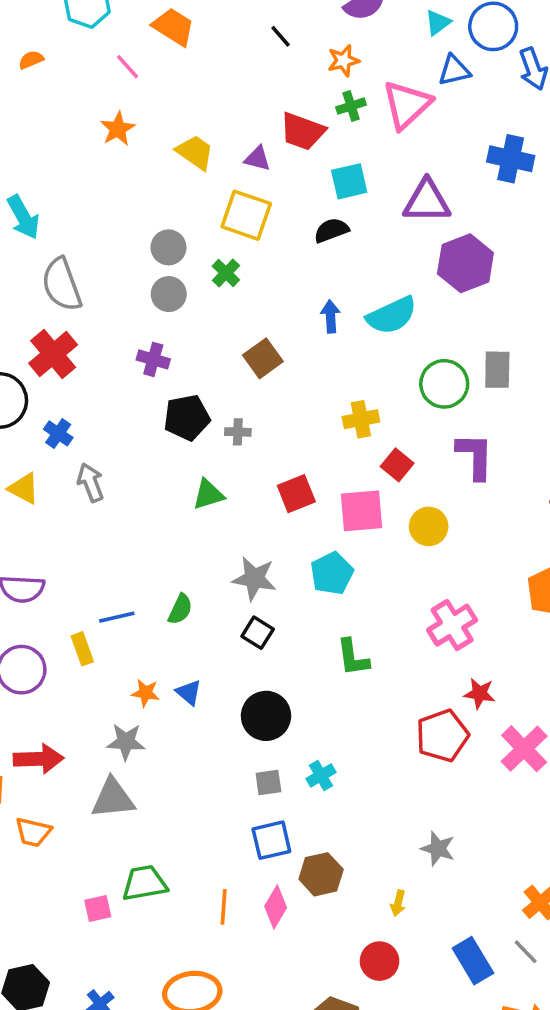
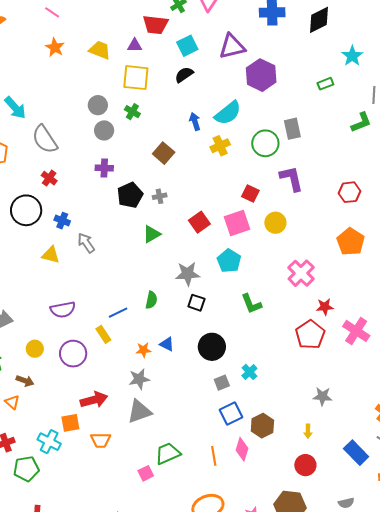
red cross: (53, 354) -> (49, 178), size x0.6
yellow cross: (361, 419) -> (220, 146), moved

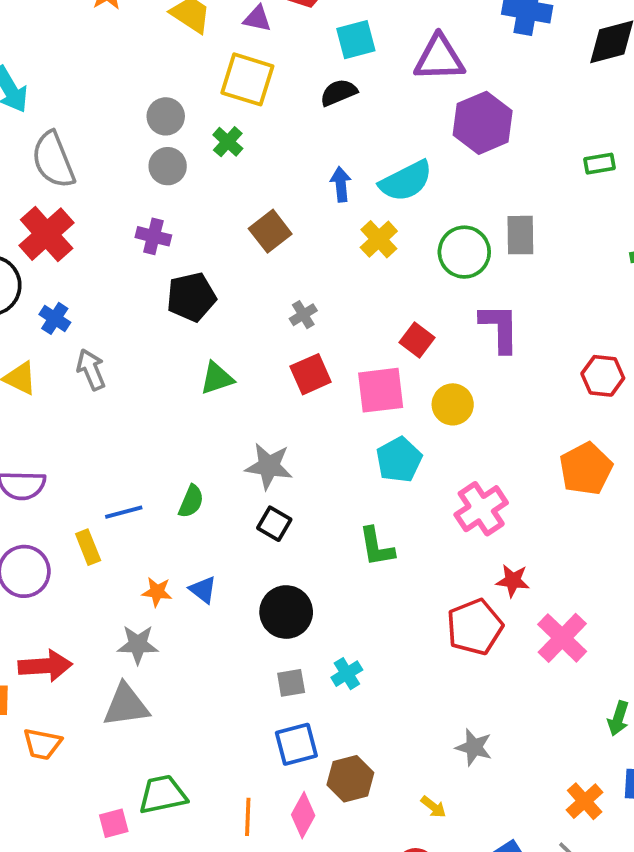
yellow cross: (220, 146) -> (379, 239), turned -30
red cross: (49, 178) -> (47, 234), size x1.8
gray cross: (160, 196) -> (303, 315), moved, turned -32
cyan pentagon: (229, 261) -> (399, 460), moved
yellow arrow: (308, 431) -> (433, 807), turned -64

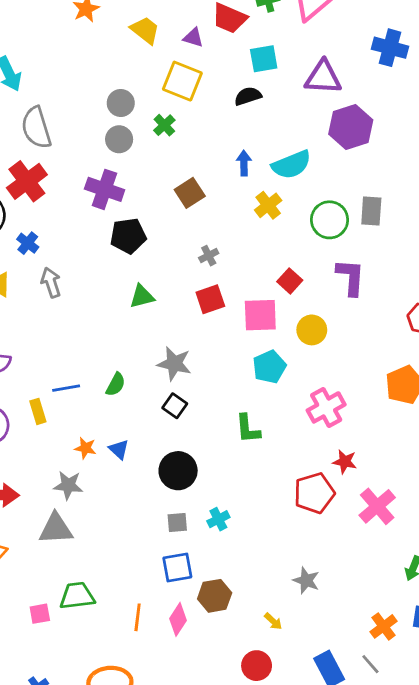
purple cross: (153, 236) -> (105, 189), size x1.5

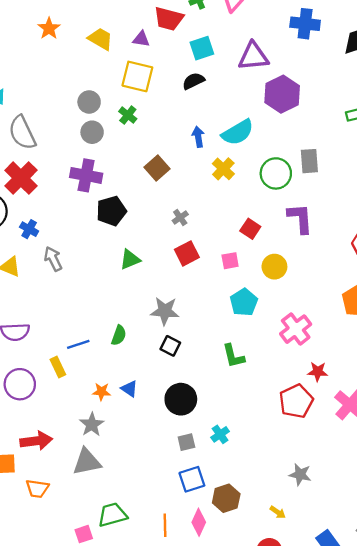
pink square: (260, 315) -> (230, 261), size x0.6
gray star: (68, 485) -> (92, 424), turned -30

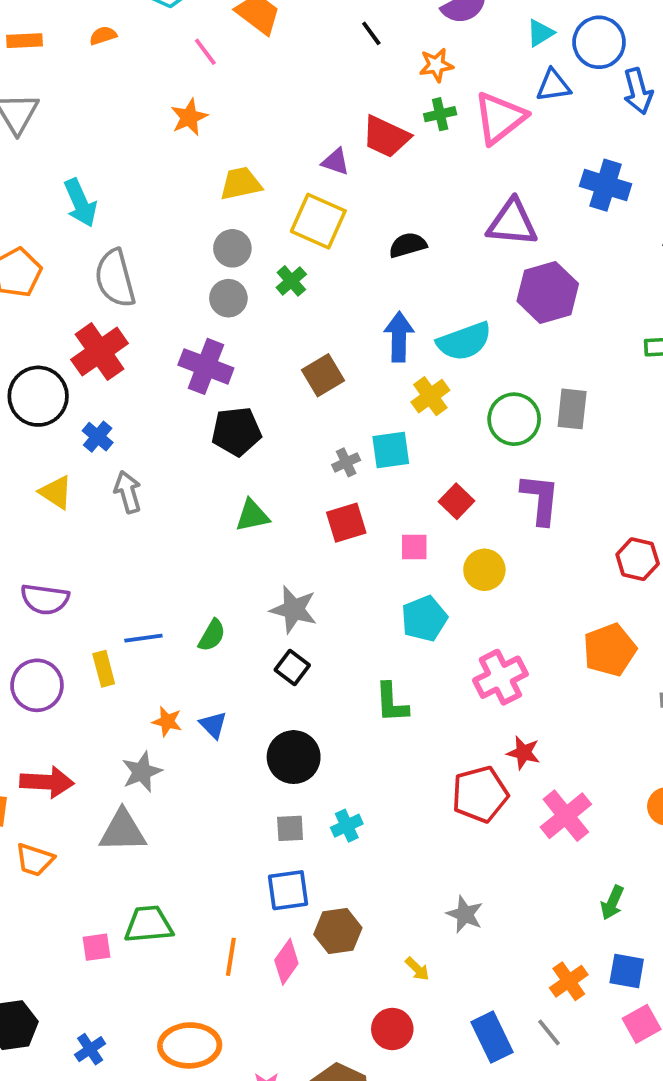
yellow trapezoid: (100, 39) -> (241, 184), moved, turned -52
cyan square: (202, 48) -> (391, 450), moved
blue arrow: (198, 137) -> (399, 337), size x1.4

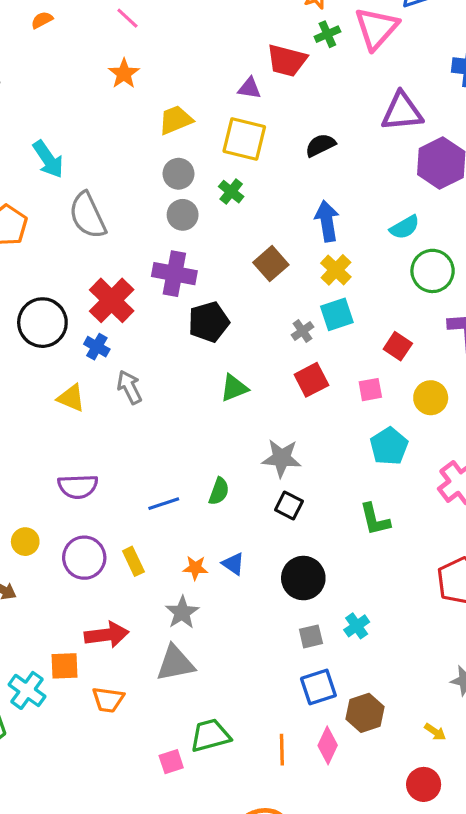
cyan semicircle: (464, 341) -> (405, 227), moved, size x0.7
red cross: (100, 352) -> (112, 300), moved
yellow cross: (430, 396) -> (336, 270), moved
yellow rectangle: (104, 669) -> (133, 561), moved

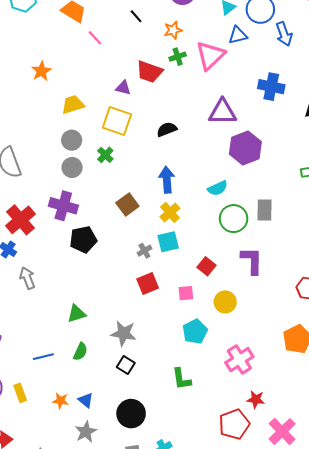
pink line: (127, 18) -> (95, 38), moved
green triangle: (234, 388) -> (76, 314), moved
gray star: (182, 612) -> (86, 432), moved

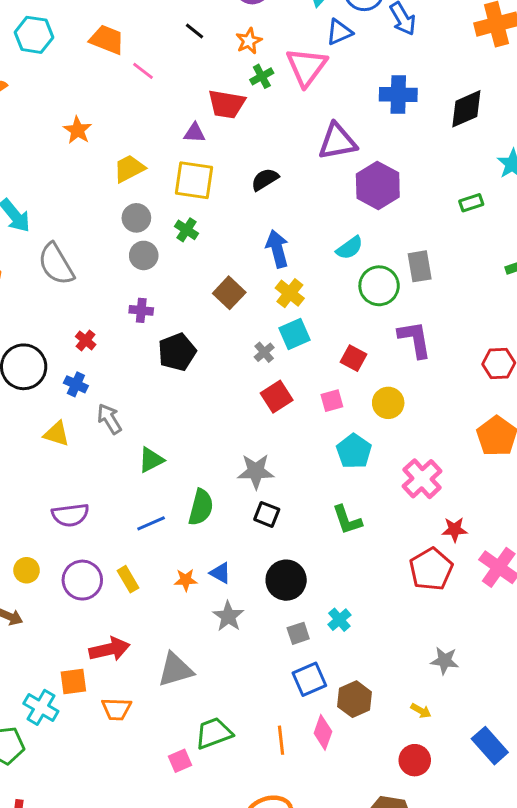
purple cross: (63, 206) -> (141, 310), size x0.6
red cross: (20, 220) -> (86, 340), size x0.5
green triangle: (76, 314) -> (151, 460), moved
green semicircle: (80, 352) -> (201, 507), size x1.4

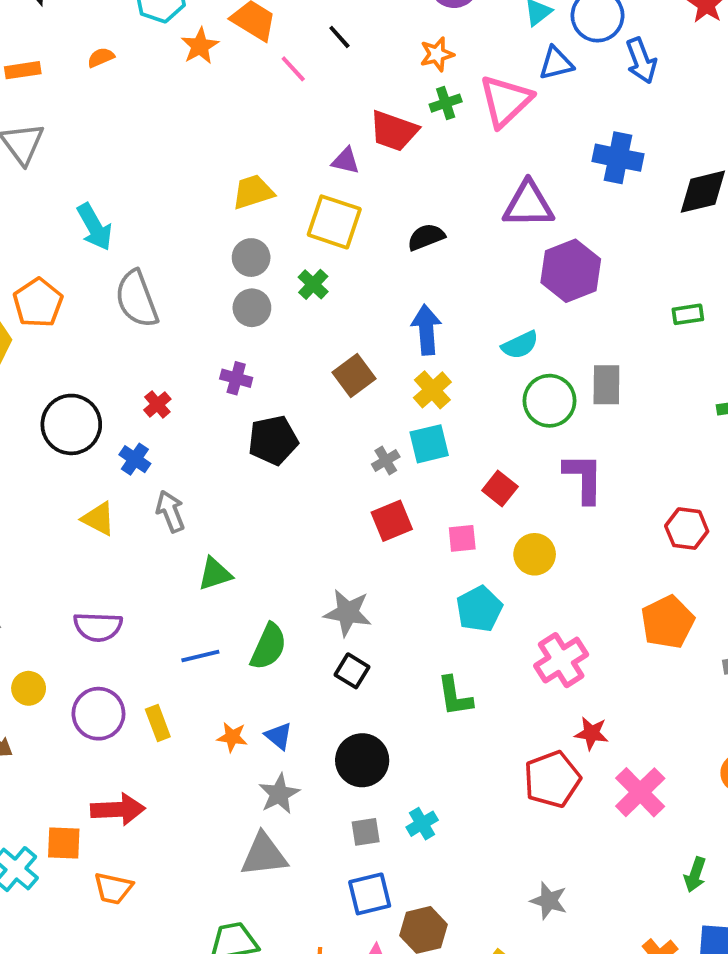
black line: (195, 31) -> (339, 37), moved
orange star: (77, 130) -> (200, 46), moved
gray triangle: (175, 670) -> (264, 855), moved

